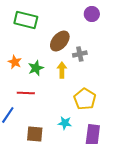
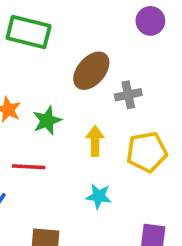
yellow arrow: (62, 70) -> (95, 141), moved
yellow pentagon: (85, 99) -> (147, 152), moved, turned 30
cyan star: (65, 123) -> (99, 196), moved

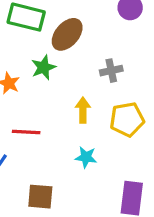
brown ellipse: (91, 71) -> (67, 34), moved
green star: (47, 121) -> (43, 67), moved

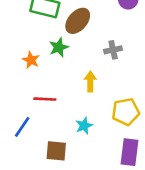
yellow pentagon: (127, 119) -> (126, 112), moved
cyan star: (86, 157) -> (84, 126), moved, turned -30

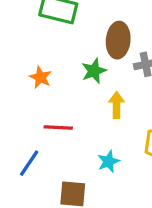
brown ellipse: (78, 21) -> (118, 40), moved, turned -36
green star: (59, 47) -> (94, 71), moved

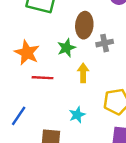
orange star: (40, 77) -> (27, 53), size x1.5
red line: (58, 127) -> (42, 78), moved

